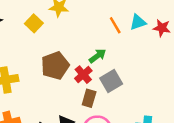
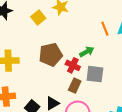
red cross: (83, 75) -> (73, 65), turned -32
gray square: (111, 81) -> (95, 74), turned 30

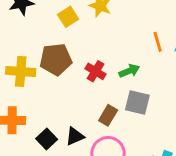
brown pentagon: (51, 55) -> (56, 59), moved
red cross: (73, 65) -> (96, 71), moved

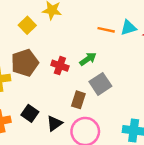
orange line: (158, 42) -> (106, 30), turned -49
gray square: (137, 103) -> (100, 84), turned -35
black square: (47, 139) -> (30, 113), moved

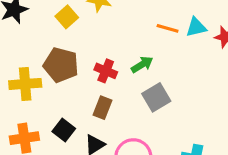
brown pentagon: (25, 63) -> (61, 65), turned 30
brown rectangle: (78, 100) -> (103, 108), moved

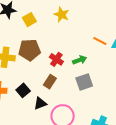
yellow square: (67, 17) -> (29, 20), moved
brown pentagon: (61, 65) -> (30, 50), turned -30

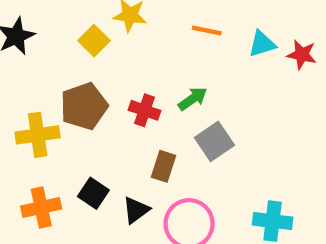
yellow square: (29, 20) -> (94, 41), moved
orange line: (100, 41) -> (207, 30), moved
brown rectangle: (50, 82) -> (163, 166), moved

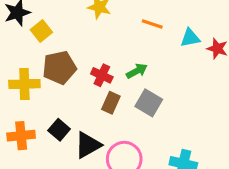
yellow square: (94, 41) -> (41, 31), moved
gray square: (214, 141) -> (149, 103), turned -32
brown rectangle: (163, 166) -> (111, 103), moved
black triangle: (136, 210) -> (88, 145), size x1.4

